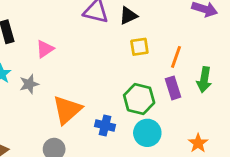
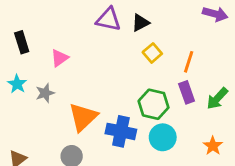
yellow square: (139, 47) -> (152, 53), turned -30
green arrow: (204, 80) -> (217, 99), moved, turned 35
blue cross: (105, 126) -> (121, 131), size x1.5

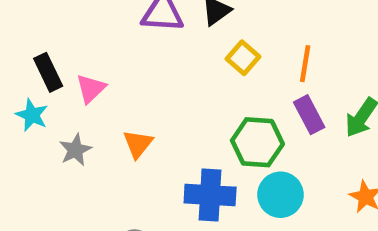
black rectangle: (22, 42) -> (48, 72), moved
cyan star: (17, 84) -> (32, 115), moved
orange triangle: (83, 117) -> (138, 144), moved, size x0.6

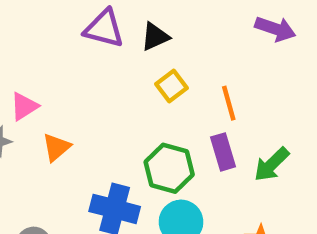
orange line: (305, 64) -> (229, 103), turned -36
pink triangle: (91, 89) -> (24, 106), moved

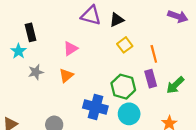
pink triangle: (24, 106) -> (71, 49), moved

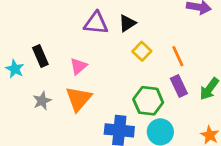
black rectangle: (30, 32) -> (40, 56), moved
cyan star: (19, 51) -> (15, 69), moved
orange triangle: (66, 75) -> (79, 99), size x1.5

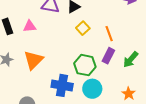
pink triangle: (78, 66) -> (30, 26), moved, turned 32
purple rectangle: (179, 86) -> (108, 56), turned 49

